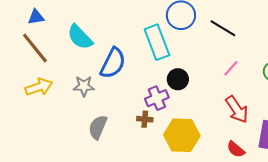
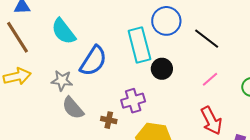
black circle: (178, 79) -> (162, 69), moved
brown cross: (145, 119) -> (109, 120), moved
gray semicircle: (98, 127) -> (73, 108), moved, turned -70

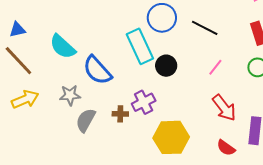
blue semicircle: (93, 61) -> (97, 70), turned 116
gray semicircle: (73, 108) -> (86, 120), turned 80
brown cross: (109, 120) -> (120, 114), moved

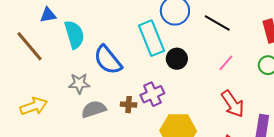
blue triangle: (17, 30) -> (48, 15), moved
cyan semicircle: (63, 47) -> (74, 35), turned -152
yellow arrow: (25, 99) -> (34, 106), moved
gray semicircle: (86, 120) -> (94, 109), turned 40

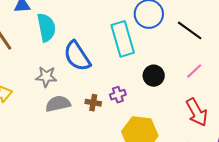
black circle: (177, 59) -> (154, 76), moved
purple cross: (152, 94) -> (118, 95), size x0.7

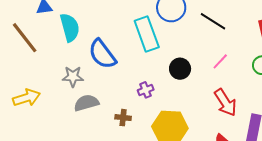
brown cross: (93, 103) -> (123, 118), moved

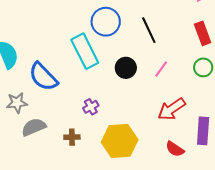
black line: (213, 21) -> (149, 30), turned 40
black circle: (180, 69) -> (126, 68), moved
red arrow: (225, 103) -> (172, 109), turned 96

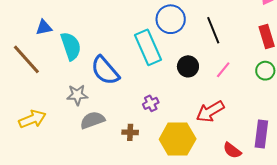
red arrow: (172, 109) -> (210, 111), moved

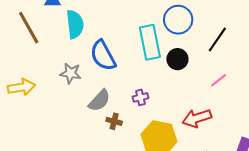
black line: (213, 30) -> (217, 40), turned 44
black circle: (188, 66) -> (177, 59), moved
gray semicircle: (92, 120) -> (99, 101), moved, turned 140

